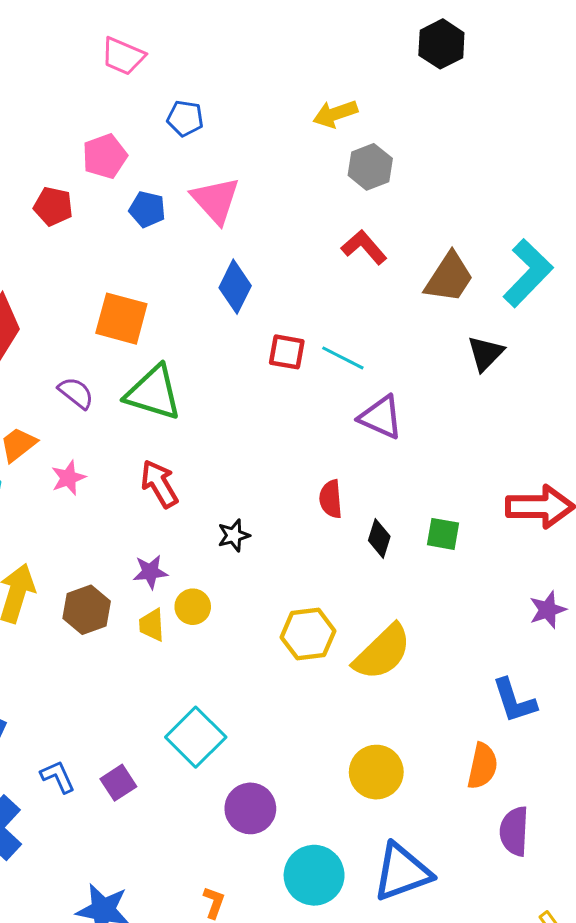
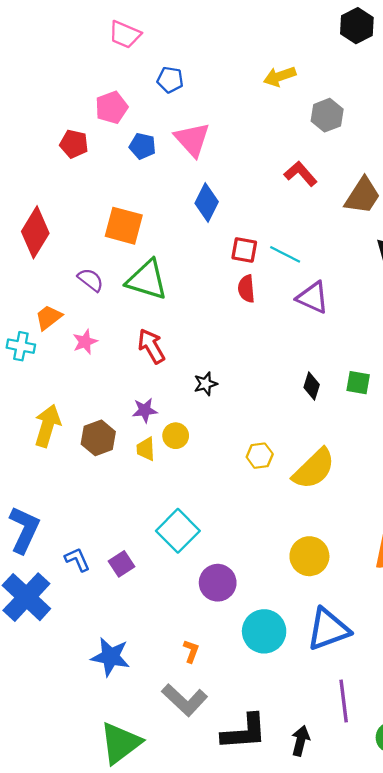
gray hexagon: (370, 167) -> (327, 115), moved
red semicircle: (331, 499) -> (246, 289), moved
yellow hexagon: (308, 634) -> (260, 456), size x0.7

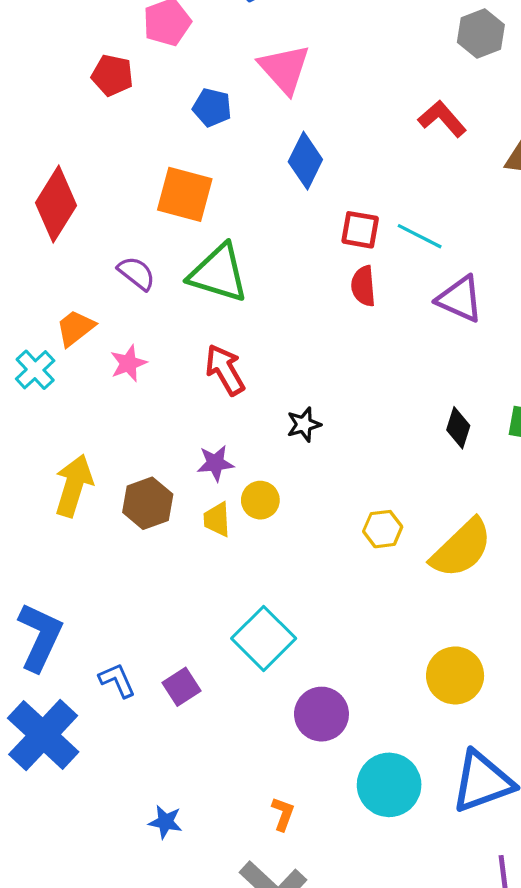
blue pentagon: (142, 146) -> (212, 107), moved
cyan cross: (21, 346) -> (35, 370), turned 36
blue star: (110, 657) -> (165, 822), size x0.6

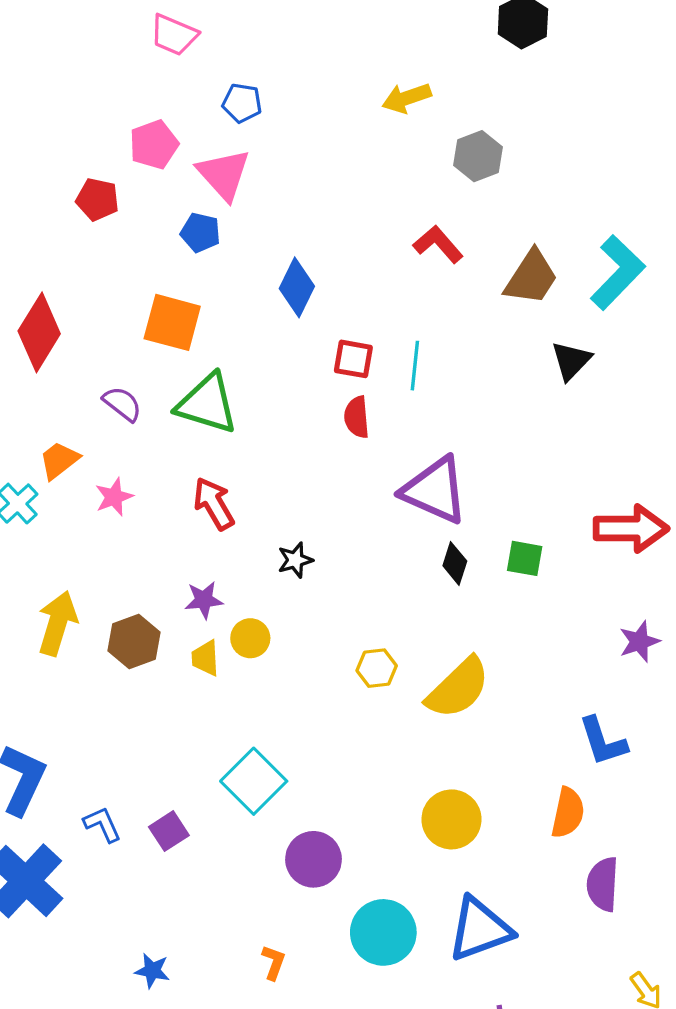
pink triangle: (284, 69) -> (224, 174), moved
cyan line: (420, 236) -> (415, 366), turned 69
purple triangle: (460, 299) -> (435, 490), moved, size x1.4

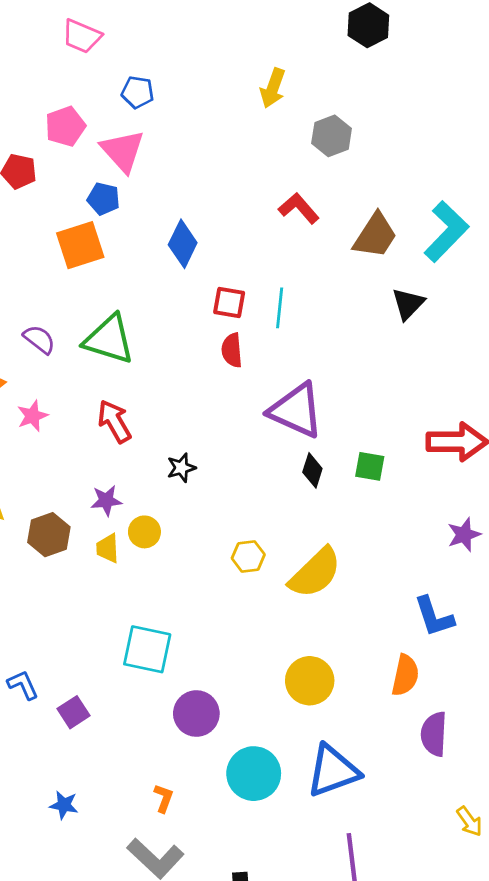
yellow arrow: (407, 98) -> (273, 88), turned -51
orange square: (172, 322) -> (80, 245), moved, turned -33
cyan square: (254, 781) -> (147, 649), turned -33
purple square: (169, 831) -> (73, 712), moved

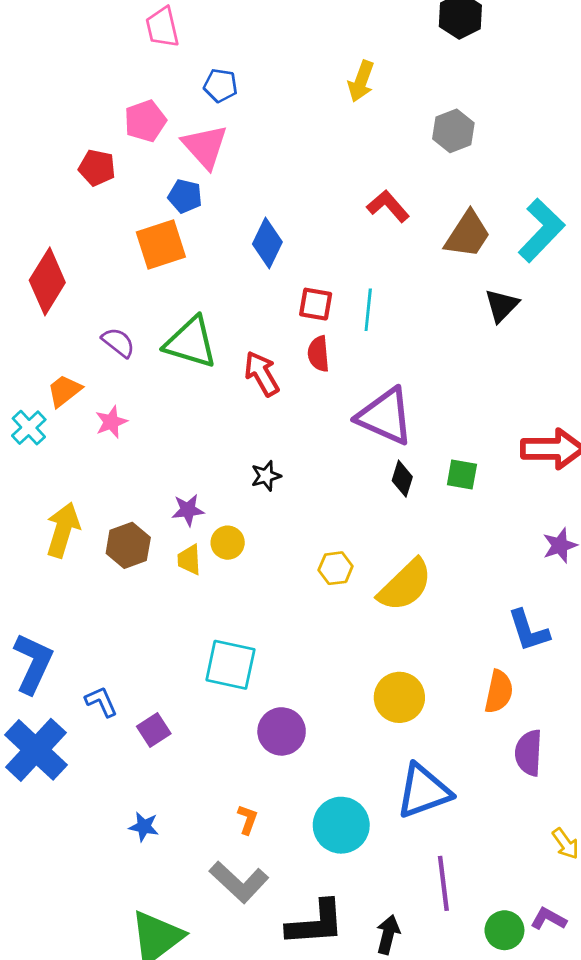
pink trapezoid: (82, 36) -> (162, 27), turned 54
gray hexagon: (332, 136) -> (453, 131), moved
red arrow: (114, 421) -> (262, 374), moved
cyan circle: (254, 774) -> (341, 825), moved

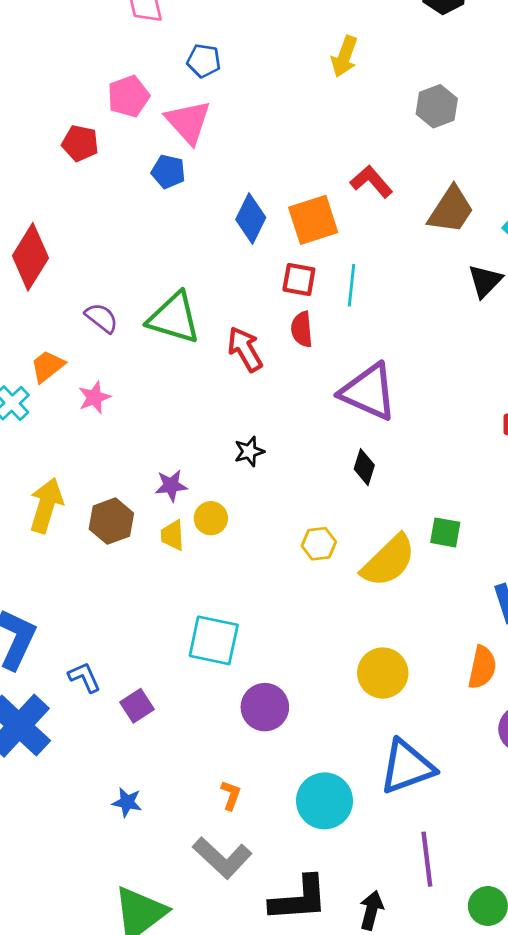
orange square: (161, 244) -> (313, 220), moved
green square: (462, 474) -> (445, 532), moved
black diamond: (402, 479) -> (364, 467), moved

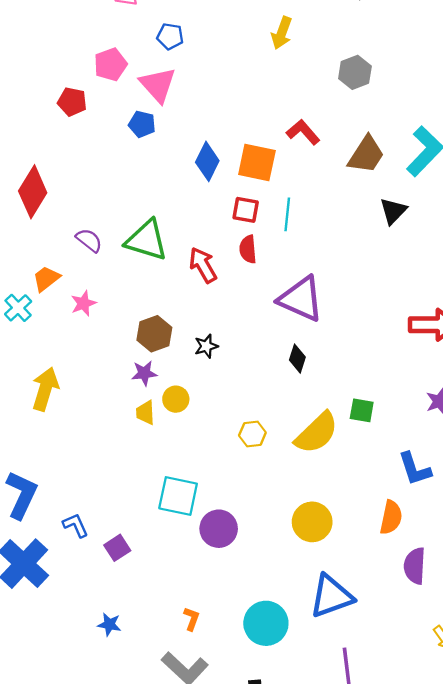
orange square: (313, 220) -> (257, 163), turned 30
brown hexagon: (111, 521) -> (154, 334), moved
yellow hexagon: (319, 544) -> (252, 434), moved
purple circle: (265, 707) -> (219, 529), moved

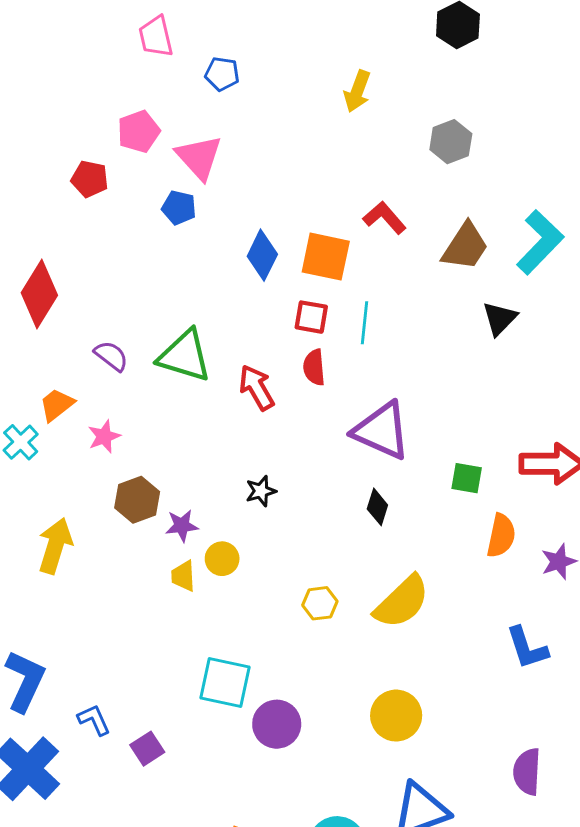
blue pentagon: (170, 36) -> (222, 74), moved
brown hexagon: (154, 334) -> (137, 500), moved
green square: (362, 410) -> (467, 478), moved
orange semicircle: (391, 517) -> (501, 536), moved

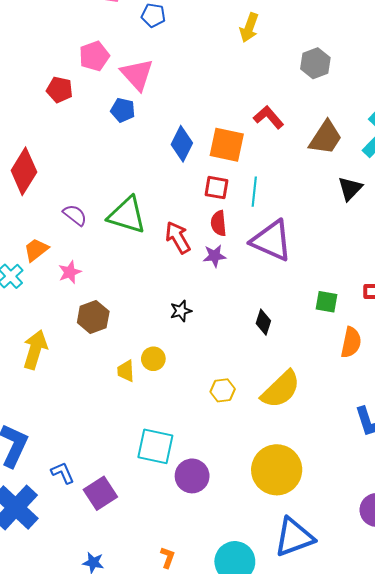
purple triangle: (382, 431) -> (272, 241), moved
purple star: (182, 526) -> (214, 256), moved
yellow circle: (396, 716) -> (277, 470), size x1.4
purple square: (147, 749) -> (100, 493), size x1.4

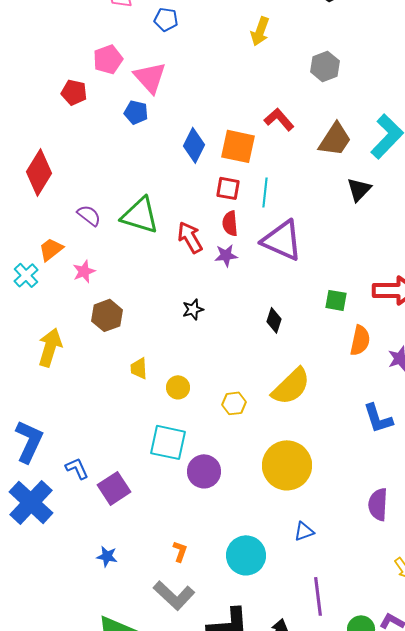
yellow circle: (153, 359) -> (178, 387), moved
yellow hexagon: (223, 390) -> (234, 403), moved
blue triangle: (294, 537) -> (304, 531), size x0.5

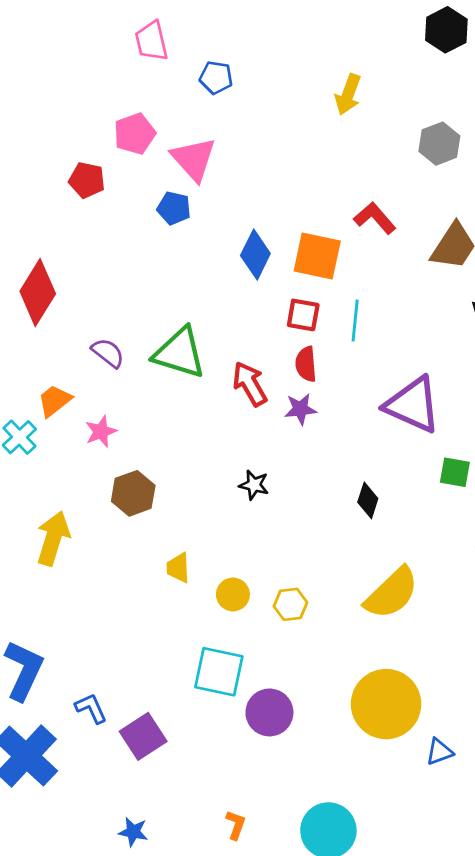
purple triangle: (282, 240) -> (413, 405), moved
black star: (193, 309) -> (254, 485), turned 30
yellow hexagon: (234, 403) -> (291, 604), moved
blue triangle: (304, 531) -> (439, 752), moved

